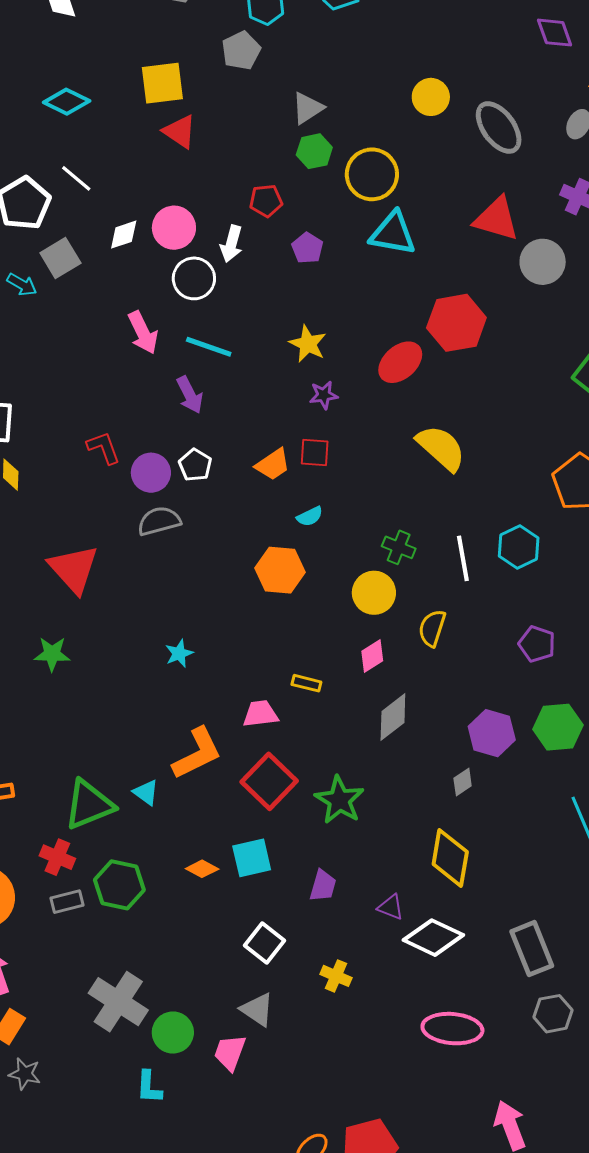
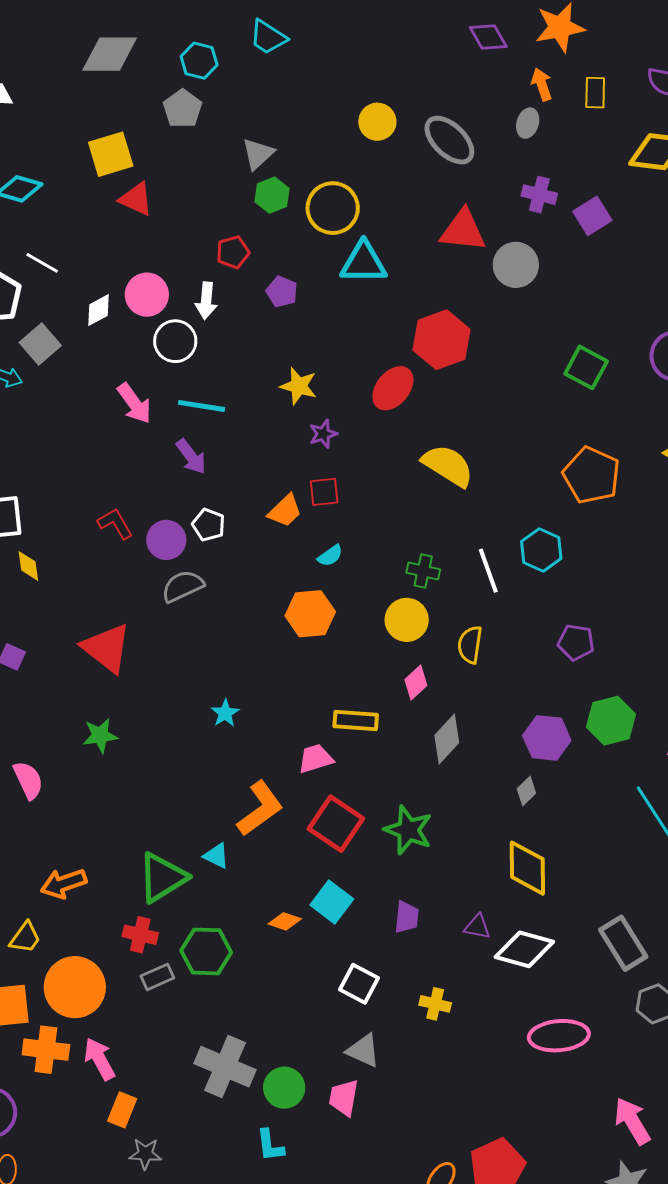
yellow rectangle: (306, 683) -> (356, 721), size x1.5
cyan square: (252, 858) -> (332, 902), turned -30

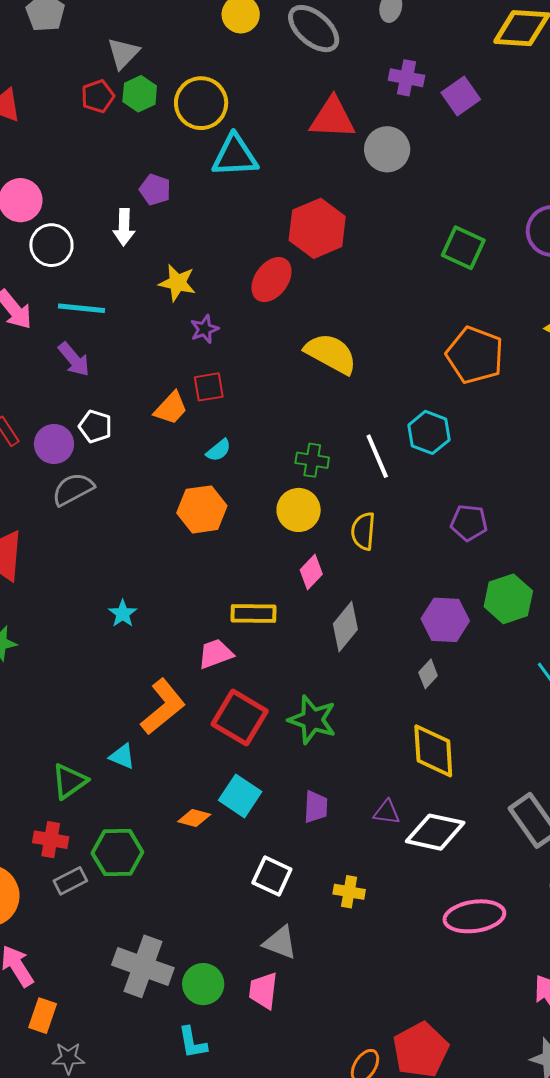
red pentagon: (233, 252) -> (98, 96), moved
white arrow: (206, 301) -> (124, 227), moved
green triangle: (162, 878) -> (70, 781), size x0.7

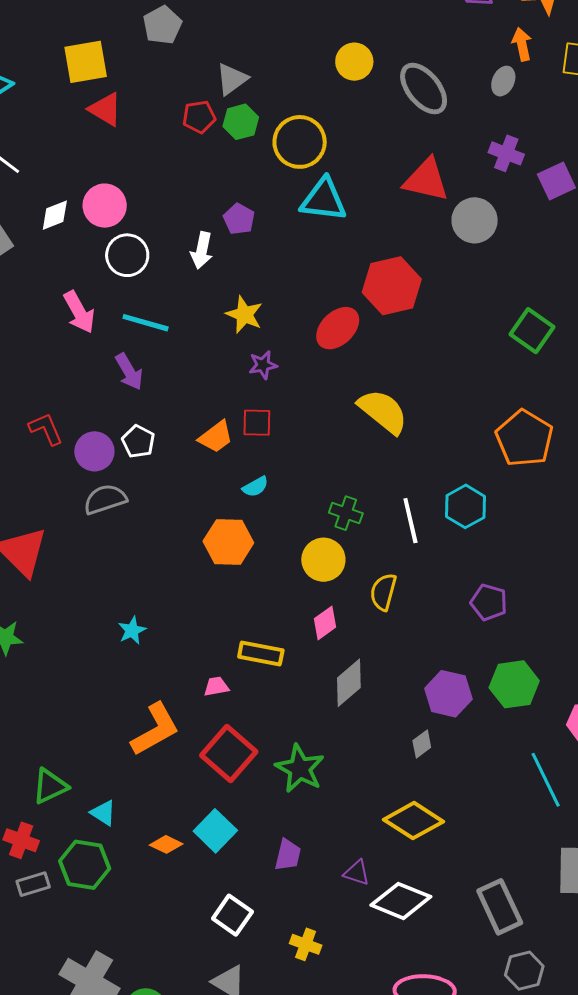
pink trapezoid: (216, 654) -> (216, 686), size x0.7
yellow diamond: (433, 751) -> (413, 821), turned -64
cyan triangle: (122, 756) -> (103, 813), moved

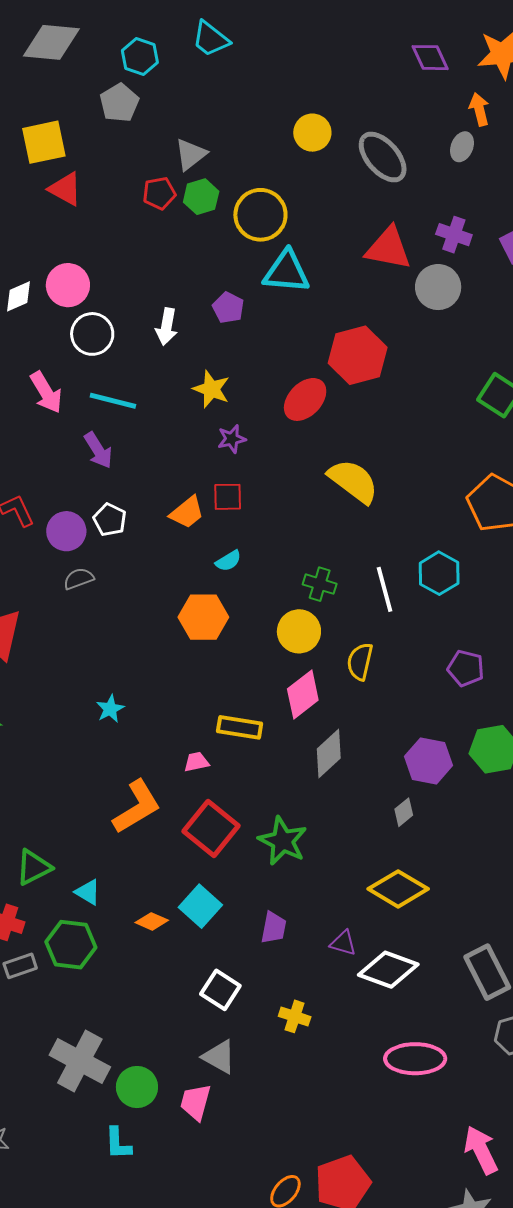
purple cross: (506, 153) -> (454, 235), moved
purple pentagon: (239, 219) -> (228, 308), moved
gray semicircle: (105, 499) -> (79, 579), size x0.7
pink diamond: (325, 623) -> (303, 695), size x1.4

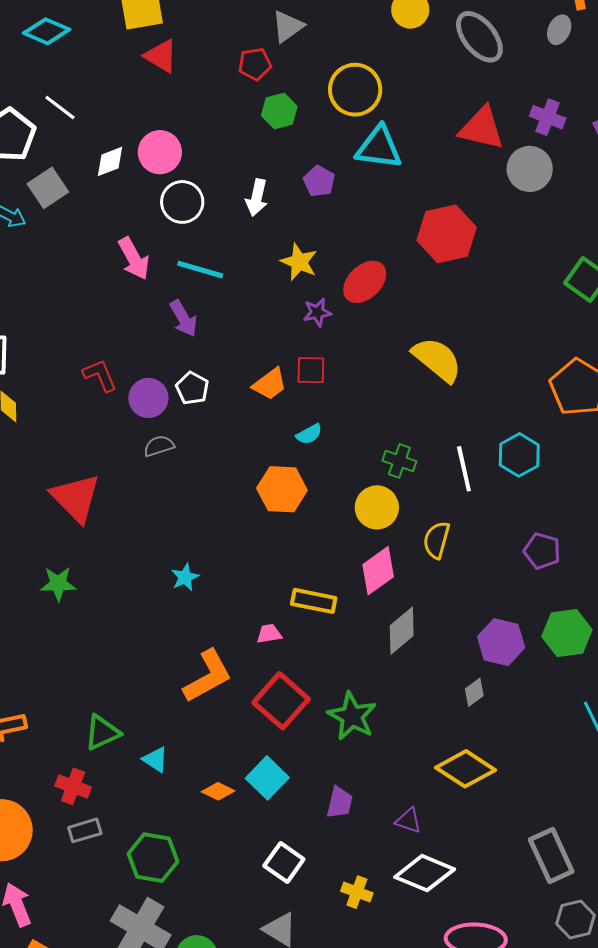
green hexagon: (201, 197) -> (279, 111), moved
red ellipse: (305, 399) -> (365, 282), moved
green hexagon: (71, 945) -> (153, 858), moved
white diamond: (388, 970) -> (425, 873), moved

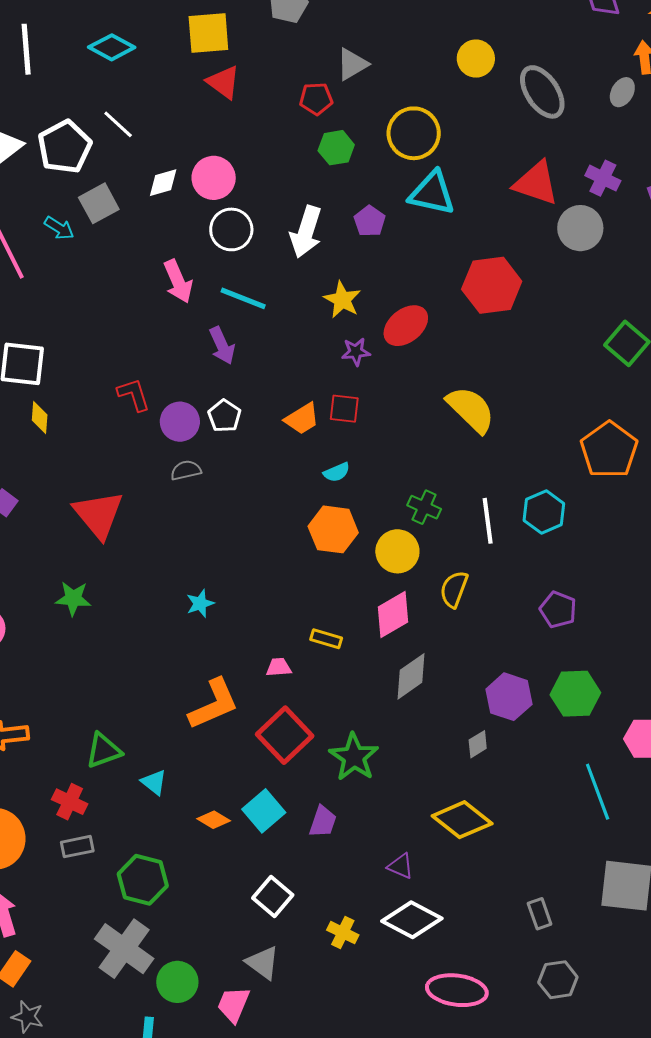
white arrow: (257, 198) -> (306, 232), size x1.4
orange hexagon: (282, 489) -> (333, 529), moved
yellow rectangle: (314, 601) -> (326, 639), size x0.7
purple trapezoid: (340, 802) -> (323, 822), moved
gray rectangle: (551, 855) -> (540, 914), size x0.6

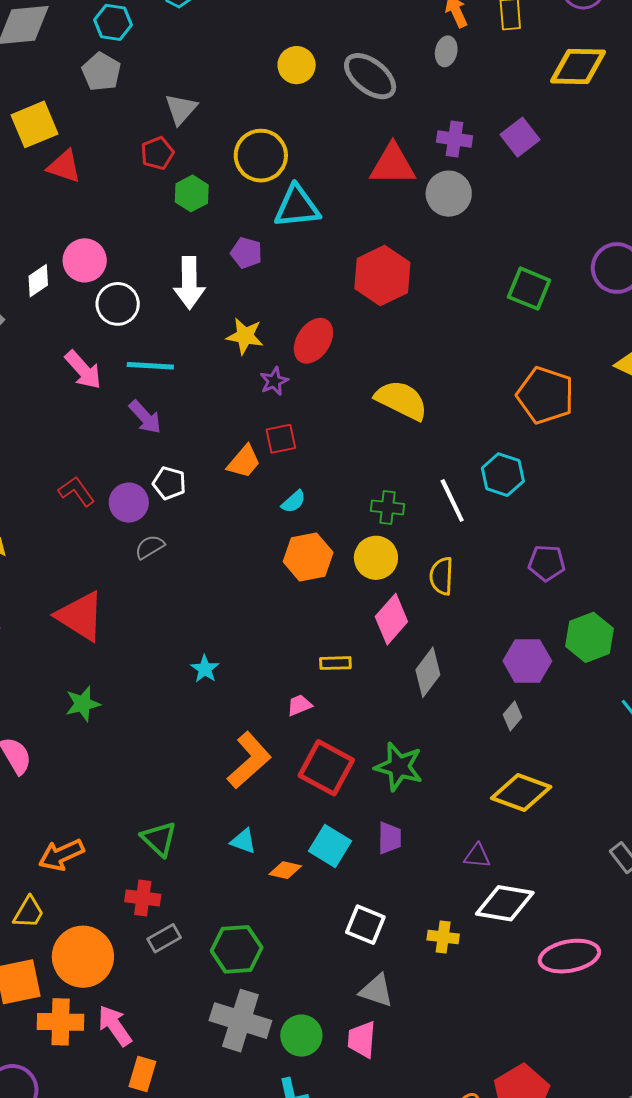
green triangle: (104, 751) -> (159, 839), turned -39
cyan triangle: (154, 782) -> (243, 841), moved

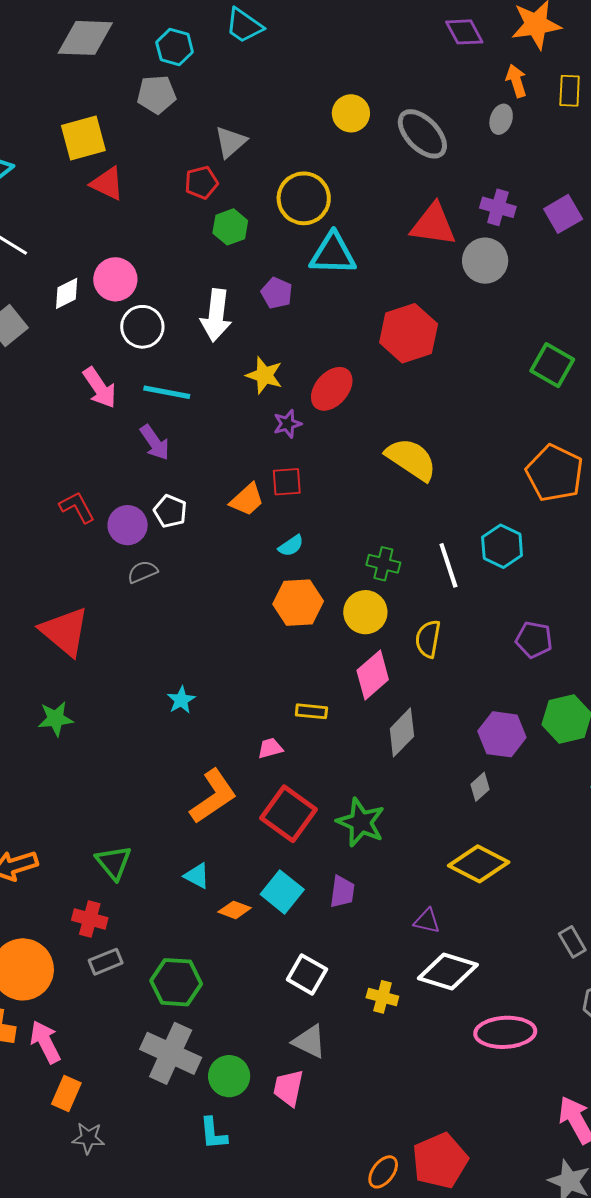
gray pentagon: (101, 72) -> (157, 94), turned 30

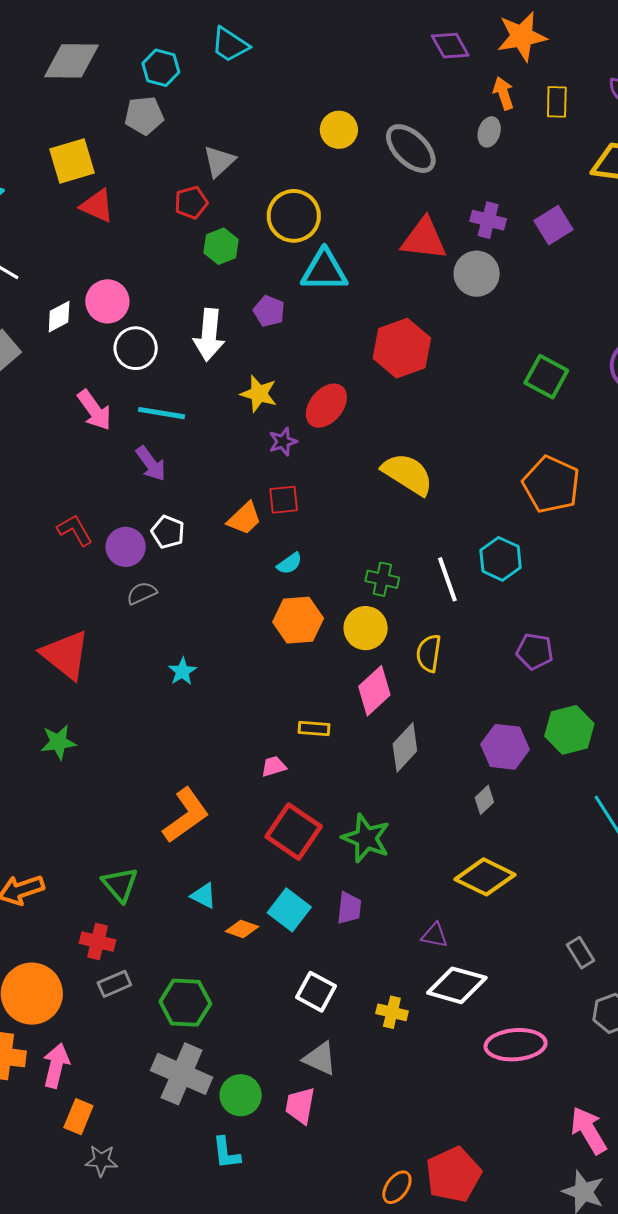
cyan star: (181, 700) -> (182, 671), moved
orange L-shape: (213, 796) -> (186, 815), moved
pink arrow: (45, 1042) -> (56, 1066), turned 42

